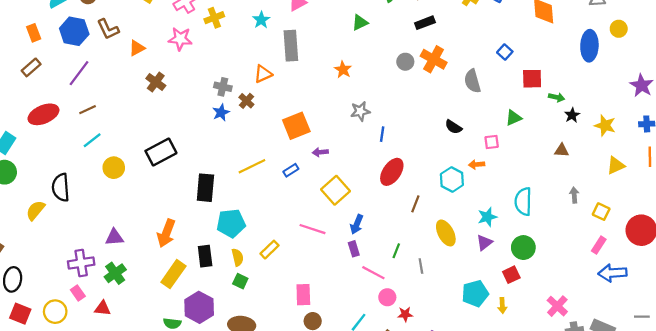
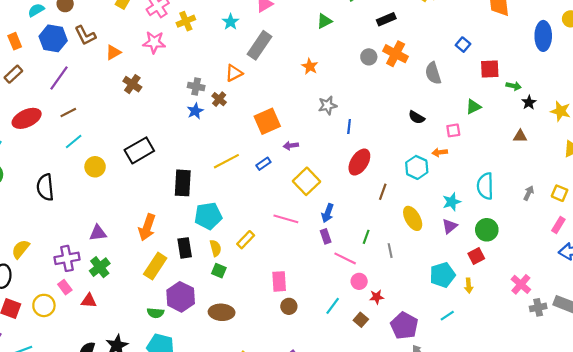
gray rectangle: (291, 46) -> (259, 45), turned 40
gray arrow: (574, 195) -> (529, 193), moved, turned 32
yellow semicircle: (35, 210) -> (21, 249), moved

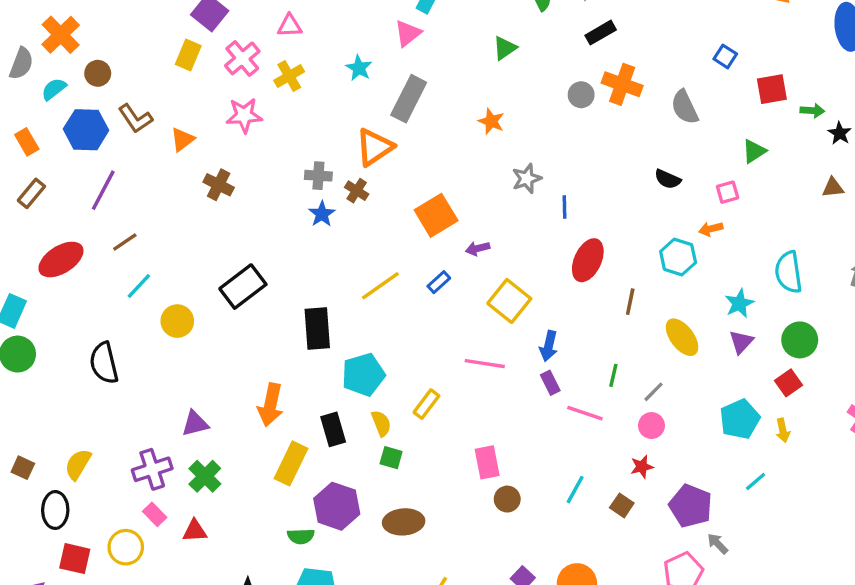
orange triangle: (234, 73) -> (375, 147), size x1.4
gray line: (390, 251) -> (653, 392), turned 64
pink circle: (359, 281) -> (651, 426), moved

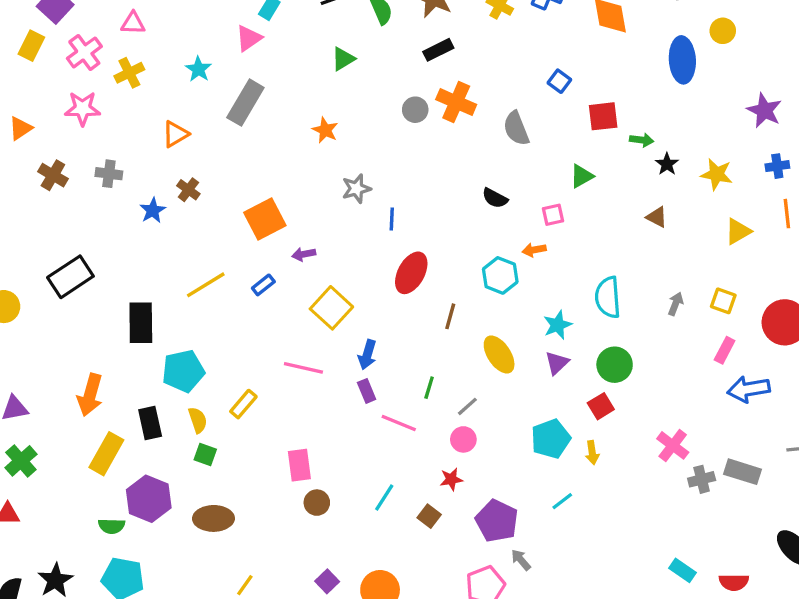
orange triangle: (375, 147) -> (175, 134), moved, size x0.7
gray cross: (318, 176) -> (109, 174), moved
brown triangle: (833, 188) -> (657, 217), turned 30

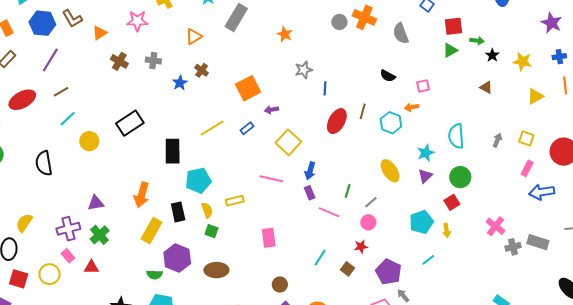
green triangle: (582, 176) -> (450, 50), moved
brown line: (450, 316) -> (363, 111), moved
yellow rectangle: (243, 404) -> (235, 201), turned 36
brown circle: (317, 503) -> (280, 285), moved

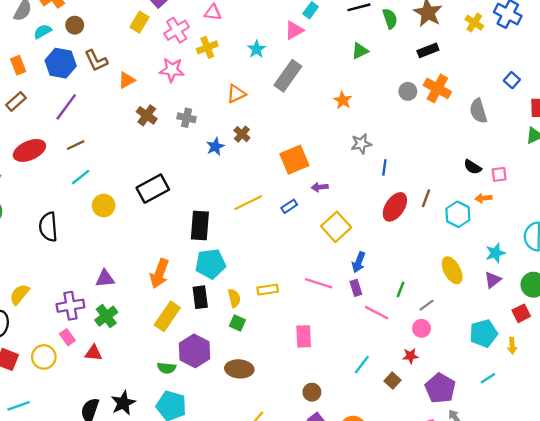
black semicircle: (388, 76) -> (473, 167), moved
pink line: (271, 179) -> (319, 283), moved
cyan pentagon: (198, 180) -> (210, 264), moved

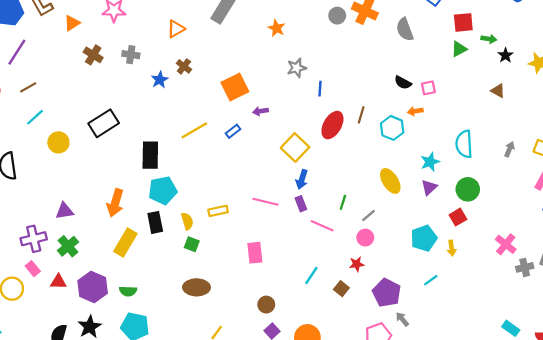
yellow square: (336, 227) -> (295, 147), moved
purple hexagon: (195, 351) -> (93, 287), moved

